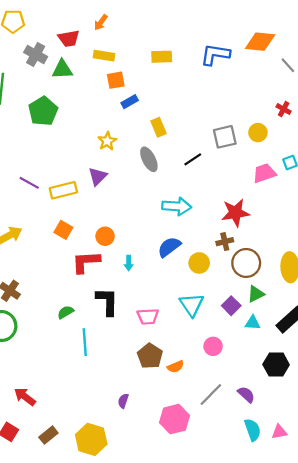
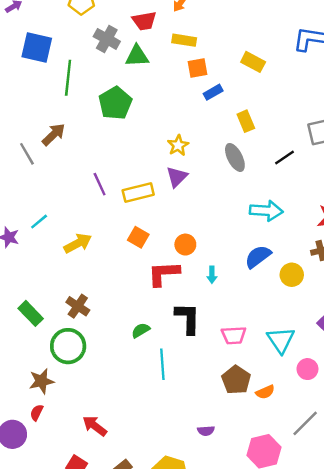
yellow rectangle: (162, 57) -> (253, 62), moved, turned 30
yellow star: (107, 141) -> (178, 145), moved
purple line: (29, 183) -> (100, 184), turned 36
cyan triangle: (192, 305) -> (281, 340), moved
purple semicircle: (123, 401) -> (206, 431), turned -112

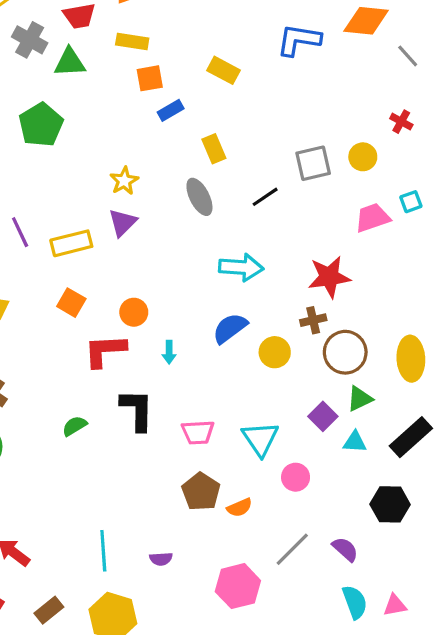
cyan line: (162, 364) -> (103, 551), moved

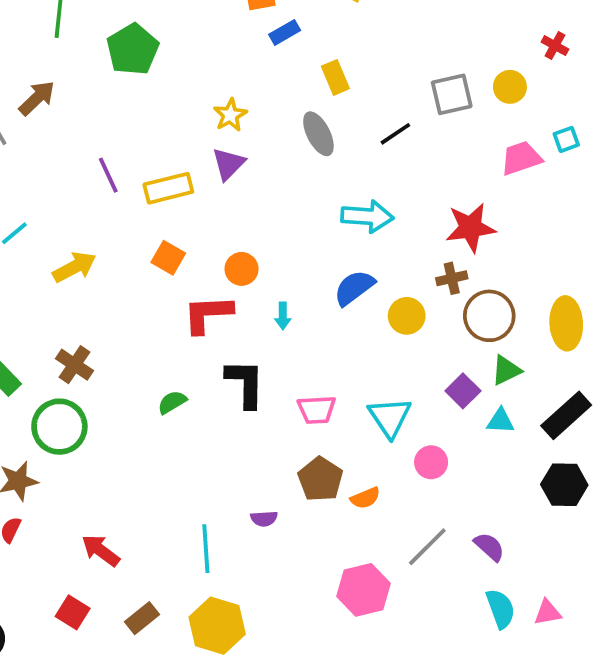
black hexagon: (390, 504) -> (564, 485), moved
purple semicircle: (161, 559) -> (264, 519), moved

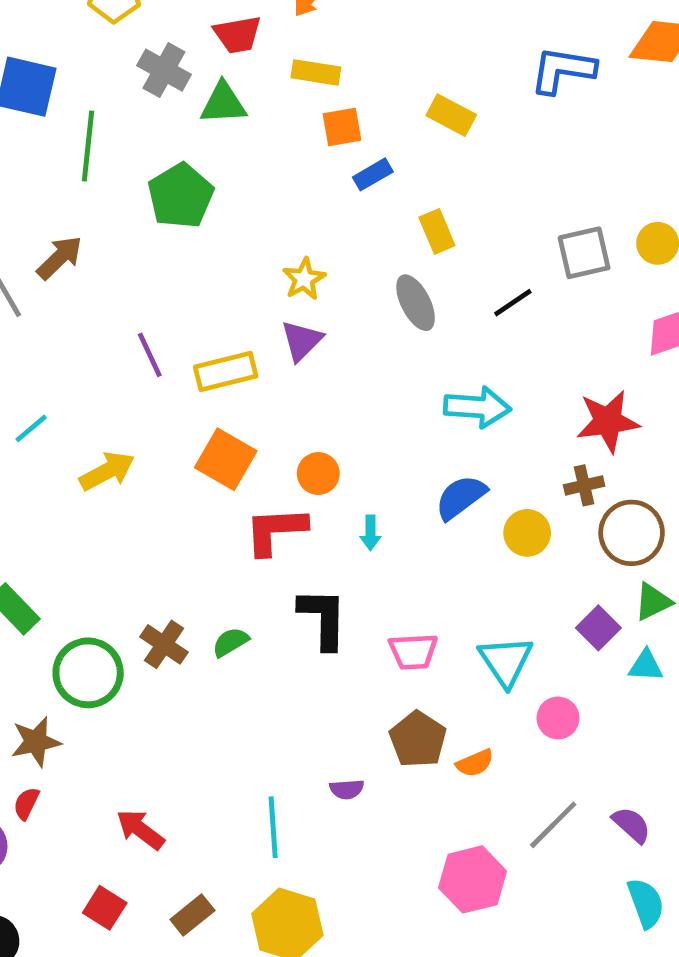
orange square: (168, 258) -> (226, 459), size x1.4
brown cross: (74, 365) -> (164, 644), moved

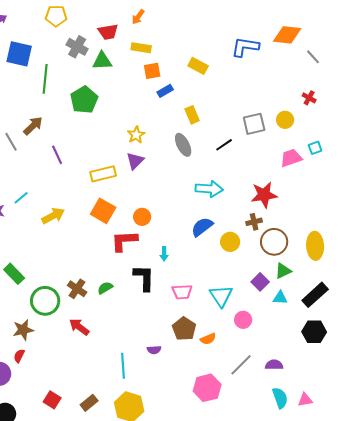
purple line: (150, 355) -> (57, 155), moved
cyan arrow: (370, 533) -> (164, 254), moved
purple semicircle: (632, 825) -> (274, 365), turned -42
red arrow: (140, 830) -> (79, 327), moved

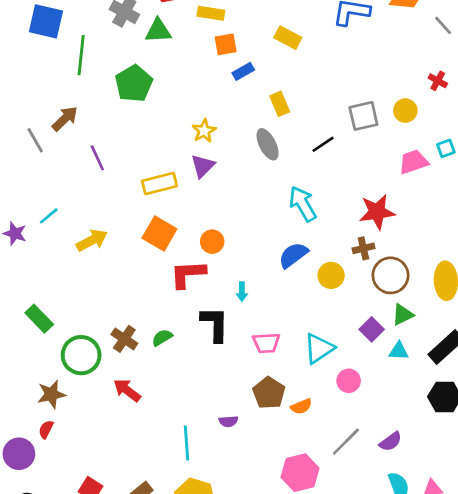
cyan arrow: (209, 189) -> (303, 204), turned -124
cyan triangle: (221, 296) -> (319, 348), turned 30
purple semicircle: (274, 365) -> (391, 442), turned 144

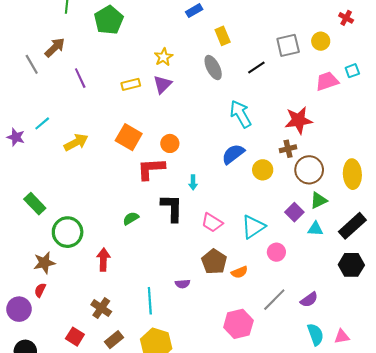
yellow rectangle: (159, 184) -> (131, 84), moved, size x0.7
brown cross: (124, 339) -> (101, 308), moved
pink trapezoid: (266, 343) -> (212, 223), turned 35
red arrow: (127, 390) -> (103, 260), turned 55

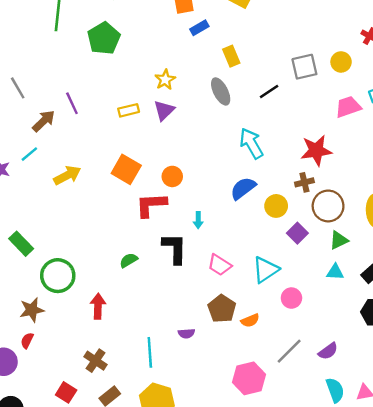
brown arrow: (55, 47) -> (44, 121), moved
purple square: (294, 212) -> (297, 233), moved

